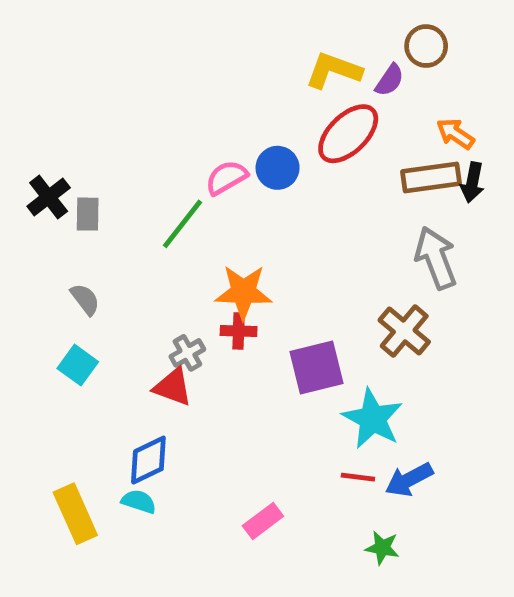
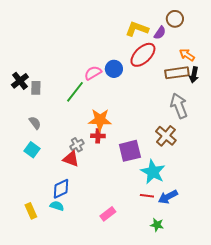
yellow rectangle: (75, 514) -> (31, 211), size x0.7

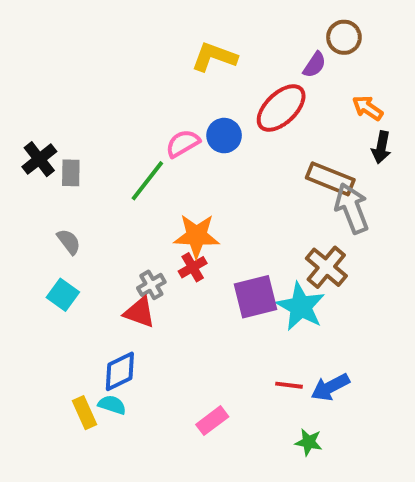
yellow L-shape: (137, 29) -> (214, 57), moved
brown rectangle: (177, 73) -> (330, 179), moved, turned 30
red cross: (98, 136) -> (193, 267), turned -32
cyan star: (153, 172) -> (301, 307), moved
yellow rectangle: (31, 211) -> (85, 413), moved

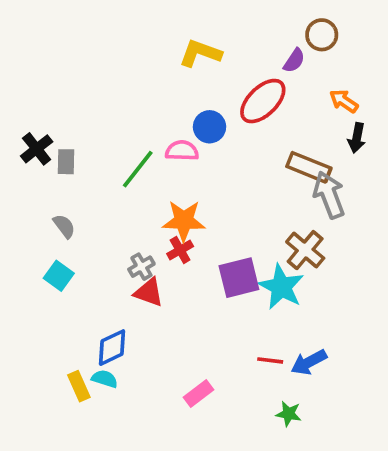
pink semicircle: (183, 143) -> (182, 151), moved, turned 32
red triangle: (140, 312) -> (149, 292), moved

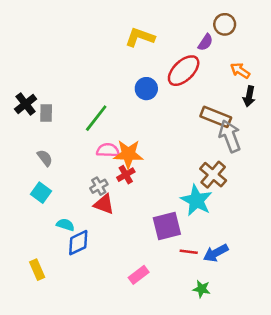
pink semicircle: (182, 151) -> (108, 150), moved
purple square: (239, 278) -> (167, 226), moved
cyan semicircle: (105, 379) -> (65, 225), moved
yellow rectangle: (79, 386) -> (37, 270), moved

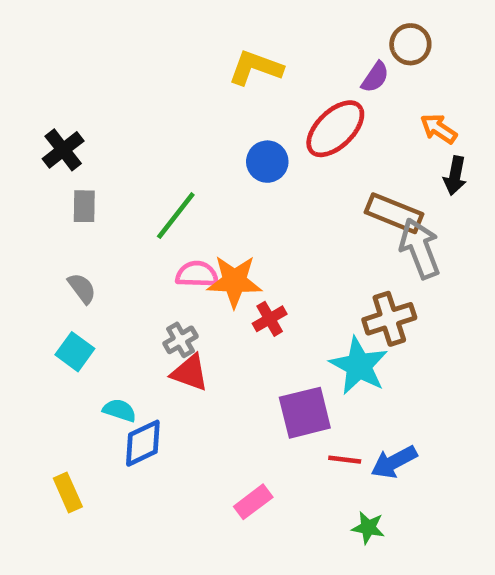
black cross: (26, 104) -> (63, 150), moved
red cross: (126, 175) -> (270, 319), moved
brown cross: (213, 175) -> (389, 319), turned 32

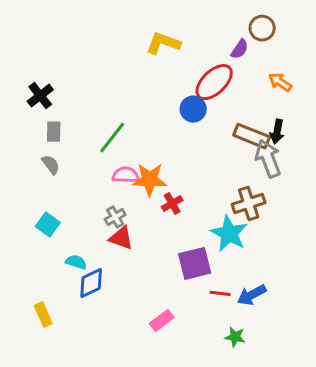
blue circle: (267, 162) -> (193, 109), moved
black arrow: (455, 176) -> (277, 132), moved
gray semicircle: (82, 288) -> (51, 165), moved

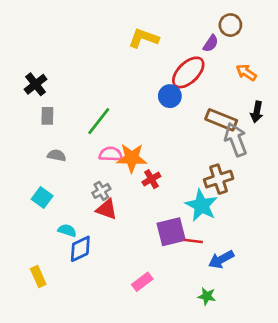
black arrow: (277, 132) -> (257, 112), moved
gray semicircle: (51, 165) -> (57, 155), moved, turned -42
red line: (220, 293) -> (194, 241), moved

